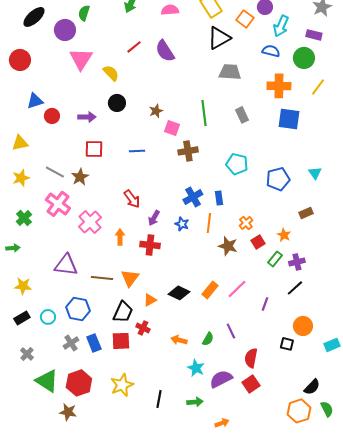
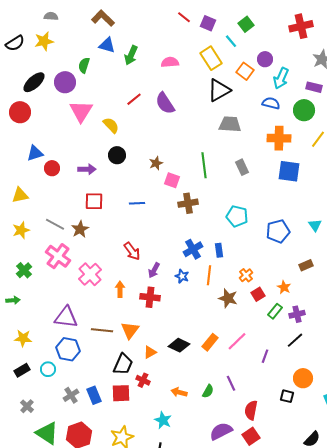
black ellipse: (34, 17) -> (34, 82), moved
blue hexagon: (78, 309) -> (68, 349), moved
cyan star: (196, 368) -> (163, 420), moved

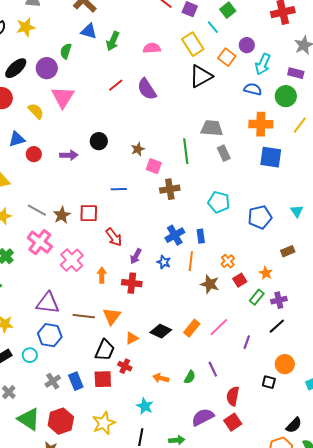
gray trapezoid: (230, 124) -> (212, 128), moved
yellow semicircle: (111, 125) -> (36, 111), moved
red square: (94, 201) -> (89, 213), moved

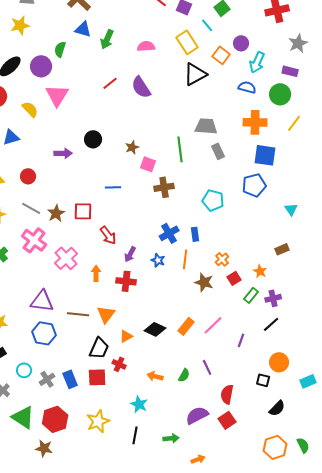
red circle: (34, 154) -> (28, 176), moved
blue pentagon: (260, 217) -> (254, 185), moved
cyan circle: (30, 355) -> (24, 370), moved
black semicircle: (294, 425) -> (277, 408), moved

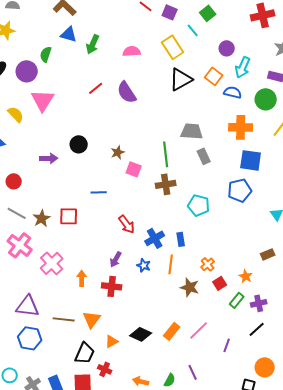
orange square: (221, 55) -> (214, 76), moved
brown cross: (164, 187) -> (166, 184), moved
red arrow: (108, 235) -> (127, 224), moved

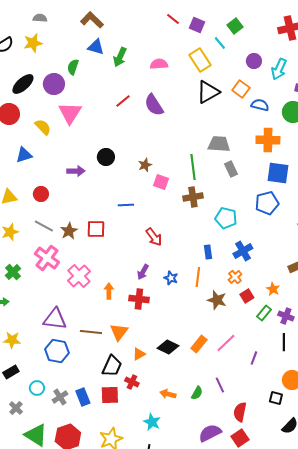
cyan arrow: (243, 67) -> (279, 69), moved
blue cross: (155, 238) -> (243, 251), moved
purple cross: (259, 303) -> (286, 316), turned 35
black line: (257, 329) -> (284, 342), turned -48

